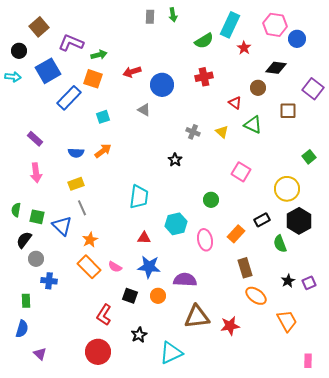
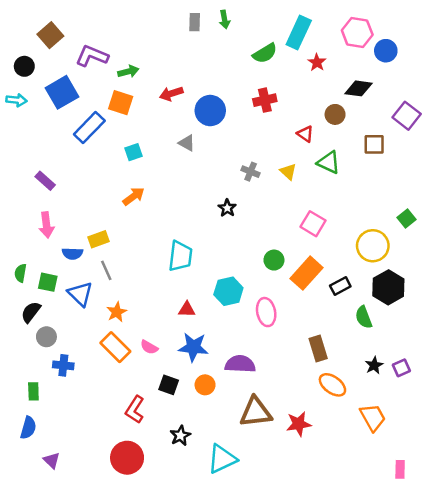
blue semicircle: (76, 153) -> (72, 254), moved
green square: (309, 157) -> (407, 218), moved
orange rectangle: (236, 234) -> (306, 273), moved, size x1.4

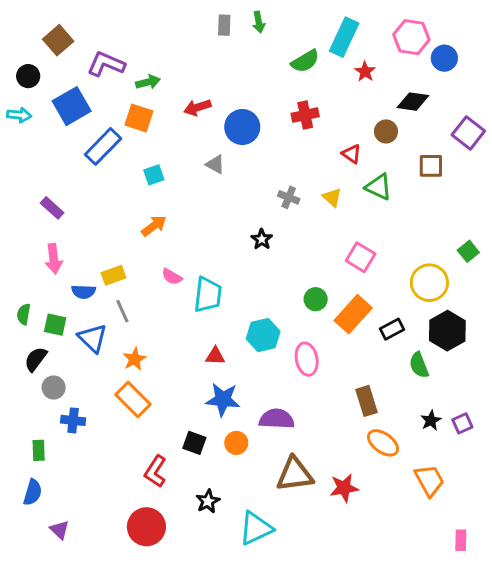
pink semicircle: (149, 347) -> (172, 277), moved

